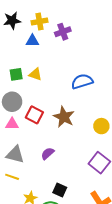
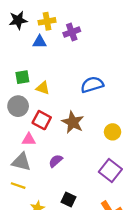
yellow triangle: (35, 74) -> (43, 88), moved
pink triangle: (12, 124) -> (29, 139), moved

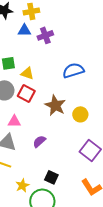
purple cross: (72, 32) -> (45, 35), moved
red square: (42, 120) -> (26, 93), moved
yellow circle: (113, 132) -> (80, 114), moved

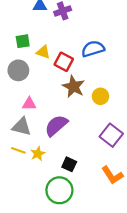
red square: (26, 93) -> (64, 62), moved
purple semicircle: (39, 141) -> (56, 125), size x1.6
yellow star: (22, 185) -> (38, 154), moved

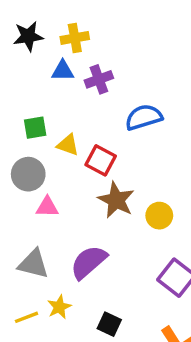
blue semicircle: (93, 49) -> (144, 117), moved
pink triangle: (29, 104) -> (47, 207), moved
yellow line: (18, 150) -> (26, 317), moved, turned -40

